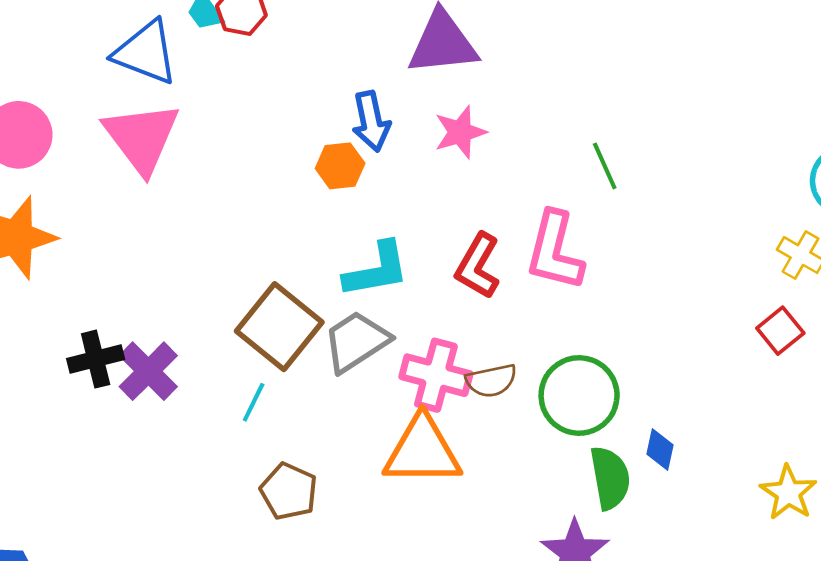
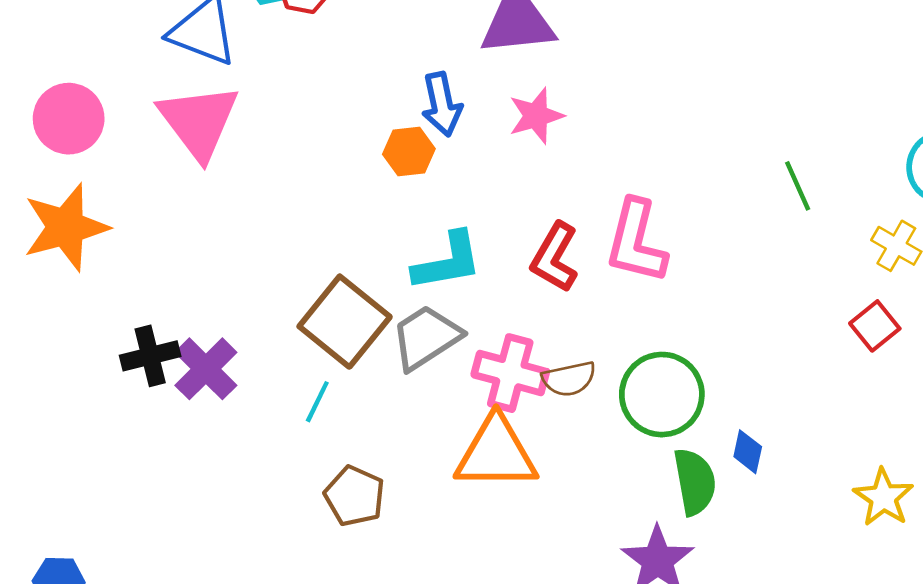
green line: (605, 166) -> (798, 186), moved

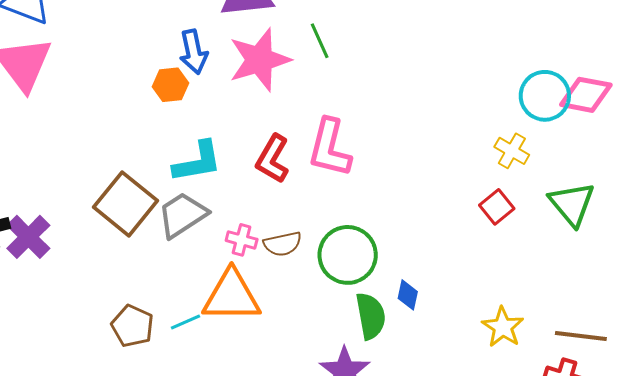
pink star: (536, 116) -> (260, 60), size x1.6
green line: (798, 186) -> (320, 41), moved
pink cross: (510, 373) -> (242, 240), size x0.6
cyan line: (317, 402) -> (185, 322), moved, turned 40

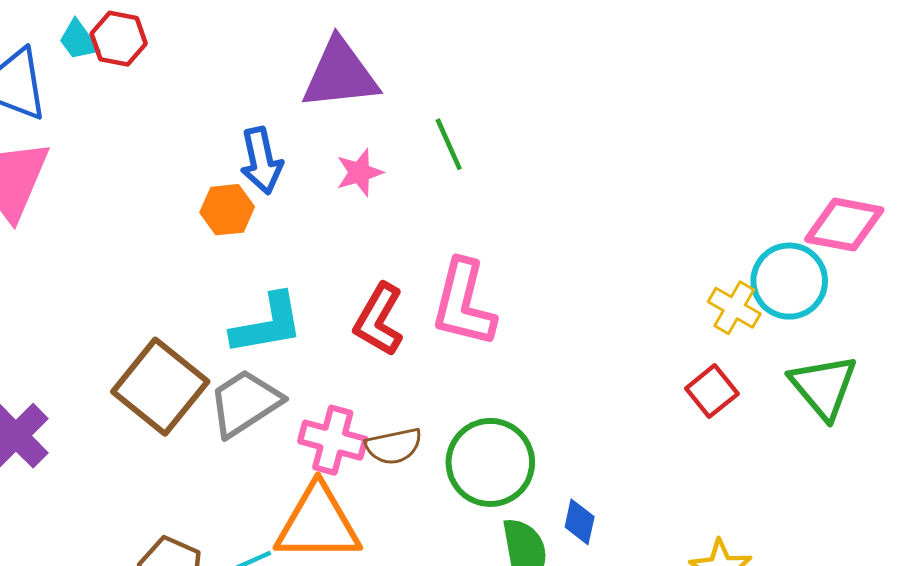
pink star: (260, 60) -> (359, 172), size x0.5
cyan circle: (545, 96) -> (789, 281), moved
pink cross: (242, 240) -> (333, 440), size x1.4

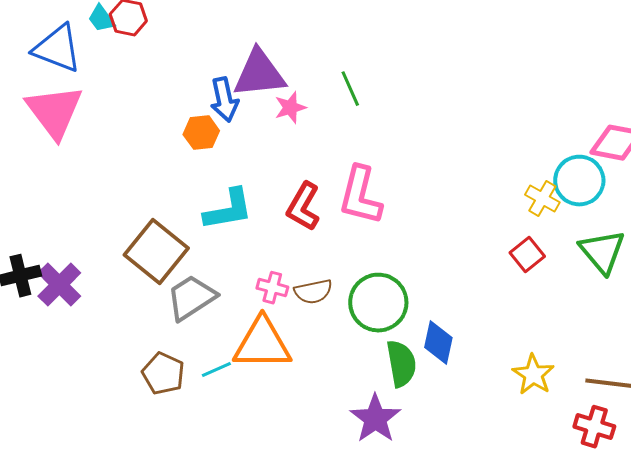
purple triangle: (340, 74) -> (259, 74), moved
gray trapezoid: (245, 403) -> (191, 298), moved
pink cross: (333, 440) -> (272, 288), size x0.7
blue diamond: (580, 522) -> (438, 343), size x1.4

